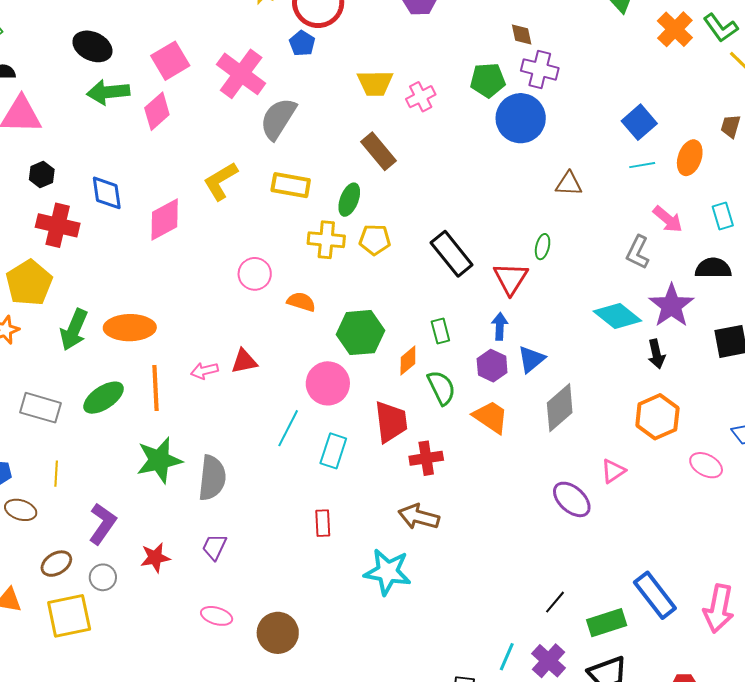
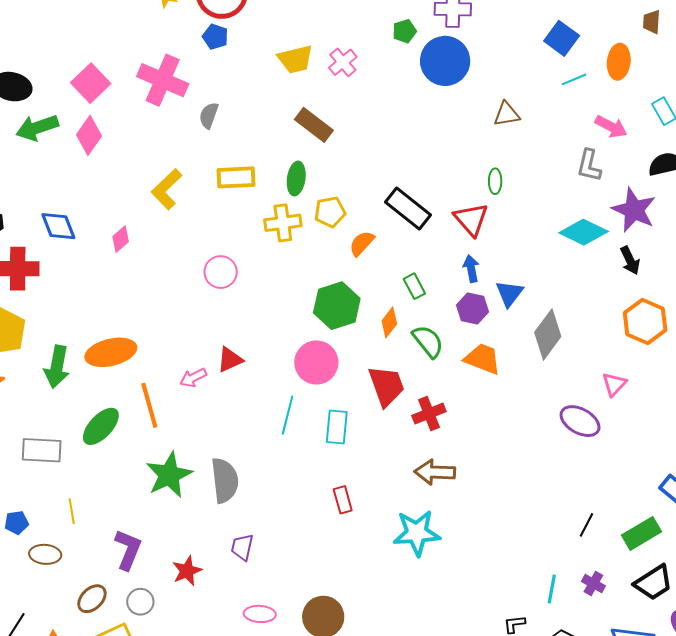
green pentagon: (488, 80) -> (405, 31), size x0.7
gray semicircle: (278, 119) -> (209, 115), size x0.6
pink diamond: (165, 219) -> (121, 239), size x0.6
orange semicircle: (301, 302) -> (362, 243), moved, turned -52
purple cross: (549, 661) -> (593, 584), size x0.7

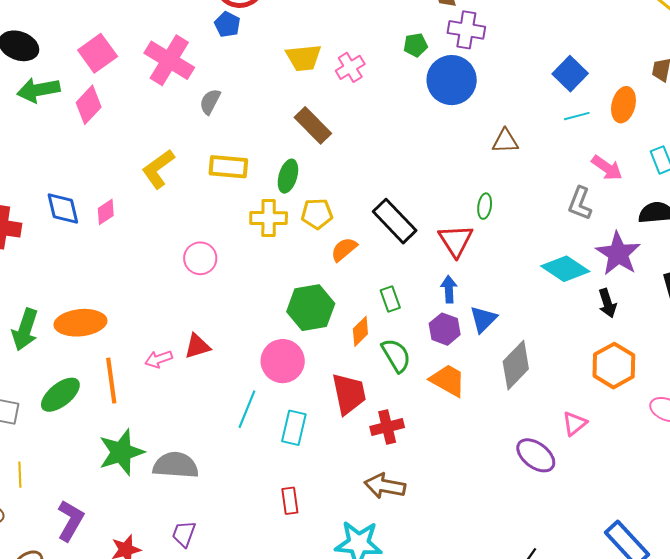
blue diamond: (58, 226) -> (63, 209), moved
gray semicircle: (225, 480) -> (176, 465), turned -87

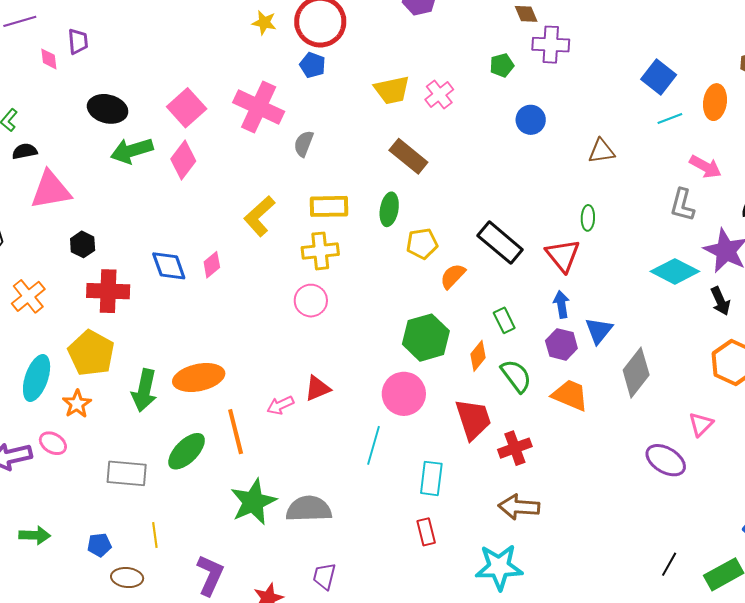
blue circle: (452, 80) -> (531, 120), moved, size x0.6
yellow cross: (269, 218) -> (320, 251), moved
cyan rectangle: (294, 428) -> (431, 478), moved

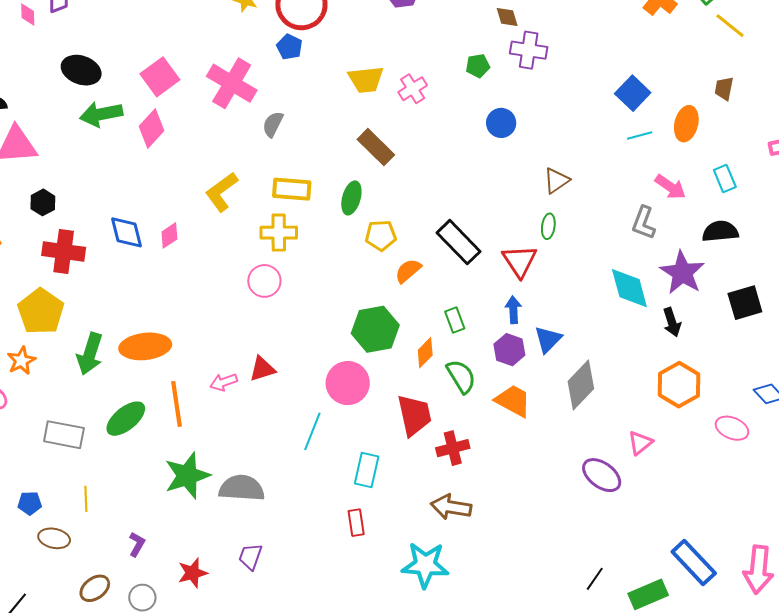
brown triangle: (601, 151) -> (556, 181), moved, turned -32
cyan diamond: (675, 271) -> (629, 288), turned 42
purple L-shape: (210, 575) -> (137, 544), size x0.6

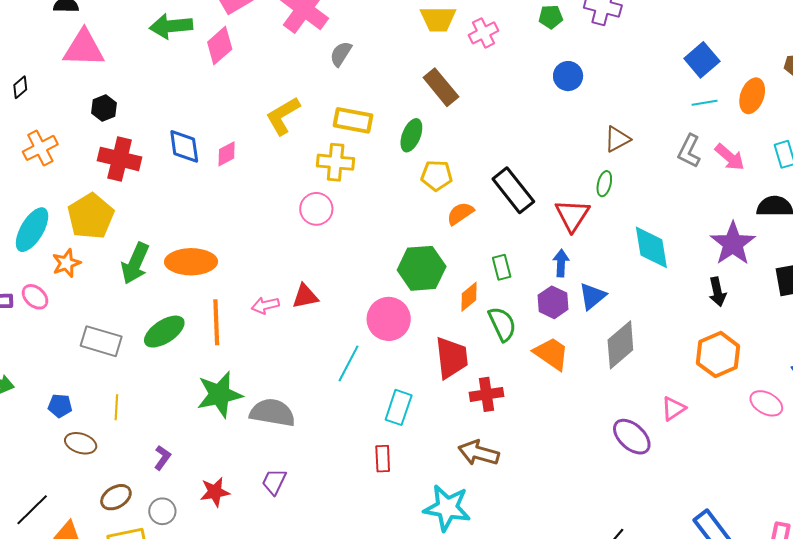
gray L-shape: (644, 223) -> (689, 151), moved
cyan diamond: (629, 288) -> (651, 247), moved

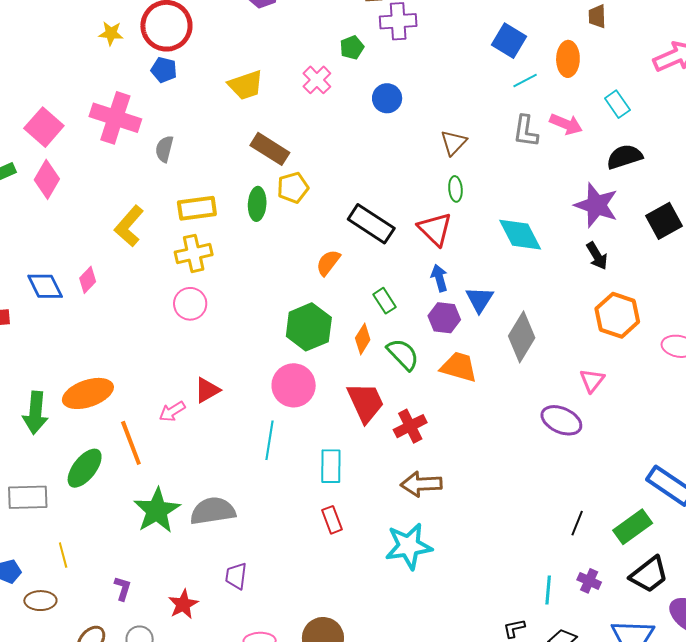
pink cross: (484, 33) -> (317, 80), moved
yellow pentagon: (437, 176) -> (293, 188), moved

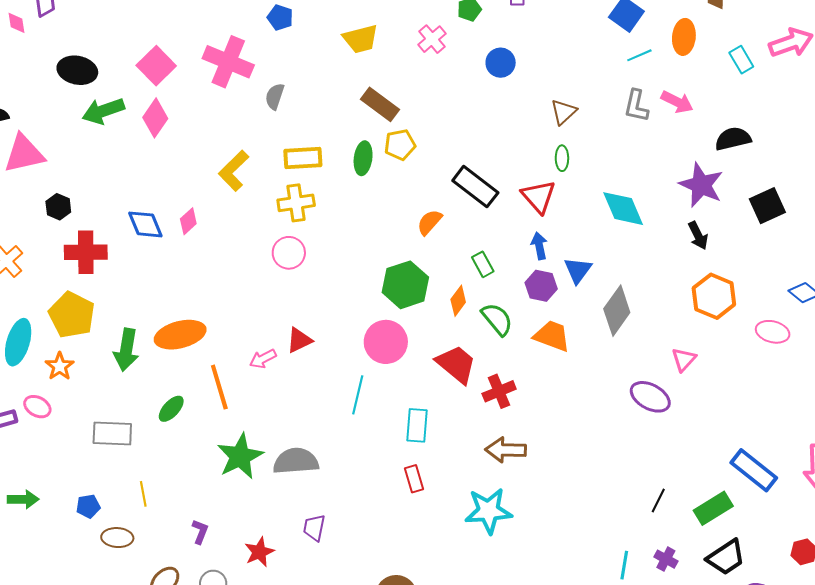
cyan rectangle: (617, 104) -> (741, 60), moved
red trapezoid: (365, 402) -> (456, 364), turned -30
green ellipse: (85, 468) -> (171, 409), size x0.7

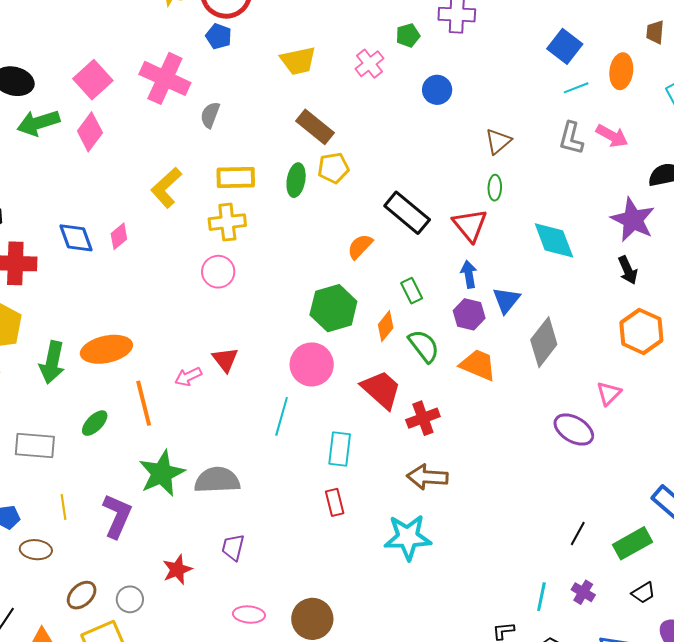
red triangle: (299, 340) -> (225, 359), turned -44
purple L-shape: (200, 532) -> (117, 516), moved, size x1.8
black trapezoid: (726, 557) -> (643, 593), size x0.6

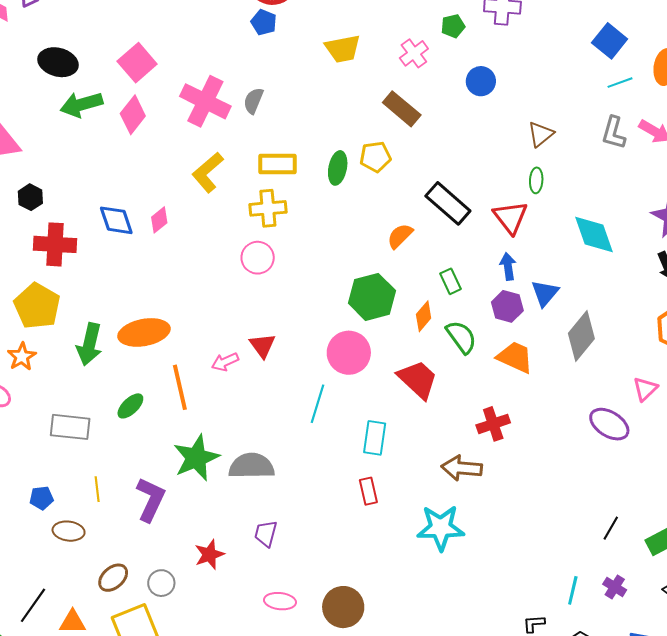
pink cross: (165, 78) -> (205, 101), moved
brown rectangle: (315, 127) -> (402, 109), moved
red cross: (423, 418) -> (493, 424), moved

